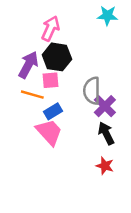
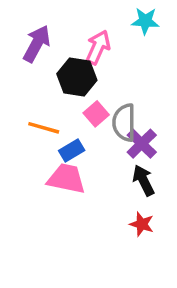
pink arrow: (50, 28) -> (98, 47), moved
purple arrow: (28, 65) -> (37, 44), moved
pink square: (50, 80) -> (96, 114), moved, turned -36
pink trapezoid: (49, 132) -> (66, 179), turned -36

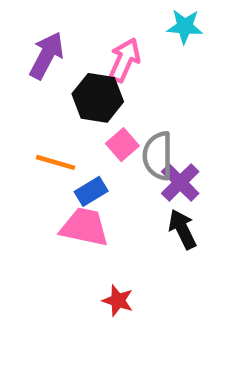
red star: (142, 224) -> (118, 301), moved

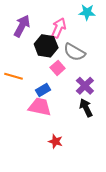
gray semicircle: (158, 156) -> (74, 52), moved, turned -60
orange line: (55, 162) -> (14, 76), moved

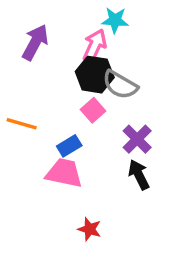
cyan star: (87, 12) -> (115, 20), moved
black hexagon: (46, 46) -> (95, 75), moved

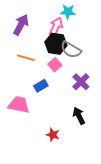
orange line: (22, 124) -> (26, 58), moved
pink trapezoid: (64, 173) -> (19, 105), moved
black arrow: (139, 175) -> (79, 116), moved

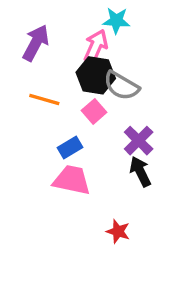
pink trapezoid: (19, 105) -> (72, 180), moved
black arrow: (79, 116) -> (140, 171), moved
red star: (53, 135) -> (118, 231), moved

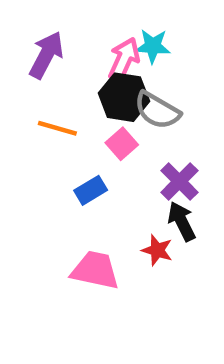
cyan star: (116, 21) -> (153, 46), moved
pink trapezoid: (72, 180) -> (95, 270), moved
red star: (118, 231) -> (157, 250), moved

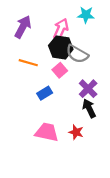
cyan star: (153, 46) -> (86, 15), moved
red star: (157, 250) -> (76, 132), moved

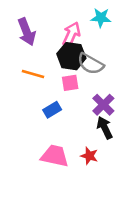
purple arrow: (23, 27) -> (27, 32), turned 130
pink square: (60, 70) -> (70, 83), turned 32

